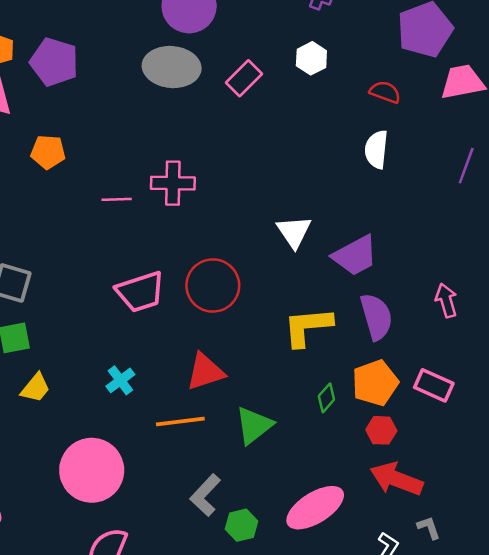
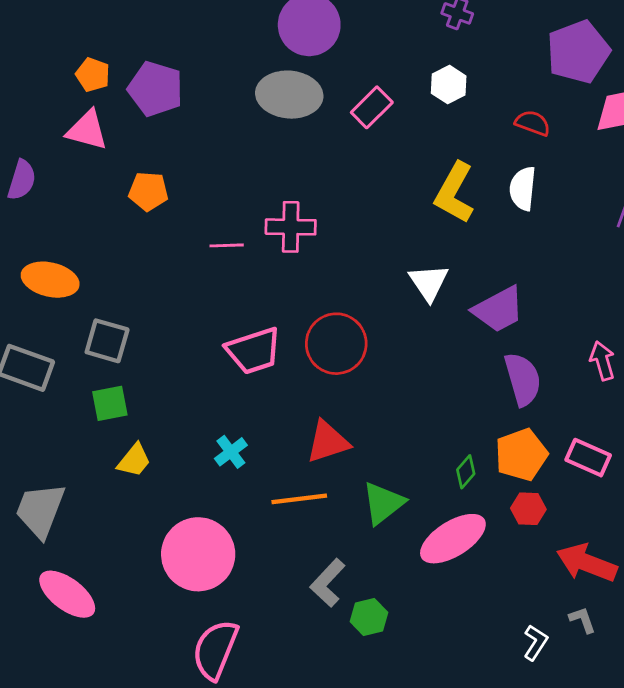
yellow L-shape: (308, 327) -> (454, 193), moved, turned -56
red arrow: (396, 479) -> (587, 563), moved
pink ellipse: (315, 508) -> (453, 539), moved

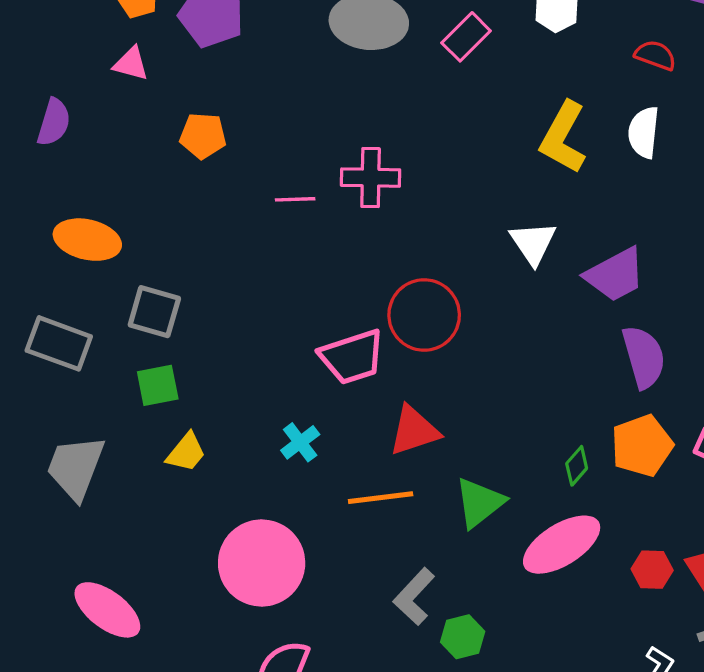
pink triangle: (87, 130) -> (131, 64), size x0.7
pink trapezoid: (254, 351) -> (352, 357), moved
red hexagon: (528, 509) -> (652, 570), moved
gray trapezoid: (40, 510) -> (76, 467), moved

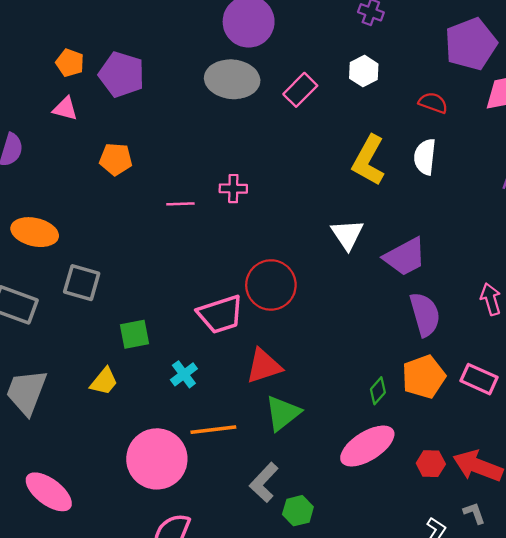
pink cross: (371, 178) -> (233, 189), size x0.7
green square: (158, 385) -> (135, 334), moved
orange line: (381, 498) -> (213, 430), moved
green triangle: (479, 503) -> (283, 413), moved

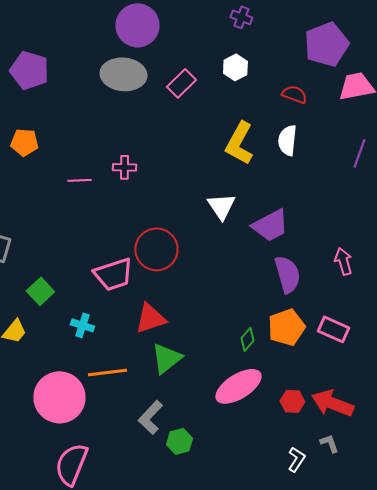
green square: (135, 334) -> (40, 291), turned -32
cyan cross: (184, 374) -> (82, 325), turned -35

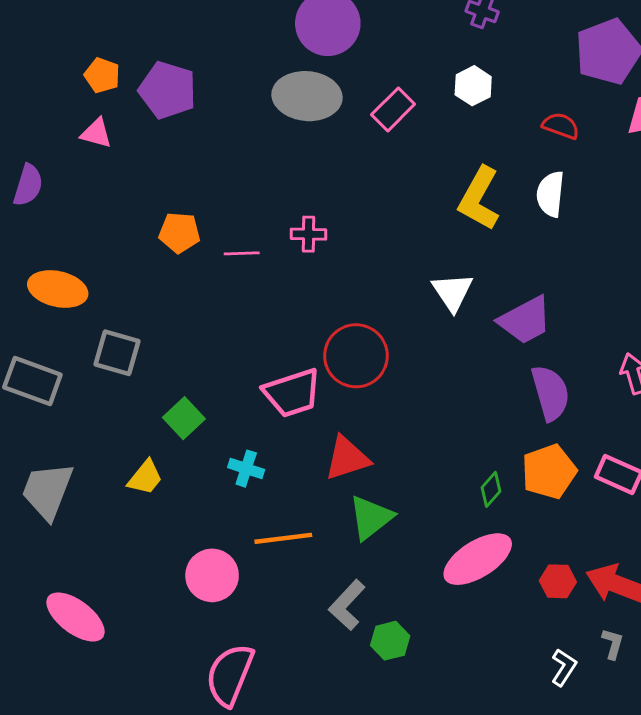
orange pentagon: (24, 142) -> (179, 233), moved
pink circle: (59, 397) -> (212, 575), size x0.7
gray L-shape: (329, 443) -> (613, 644), turned 35

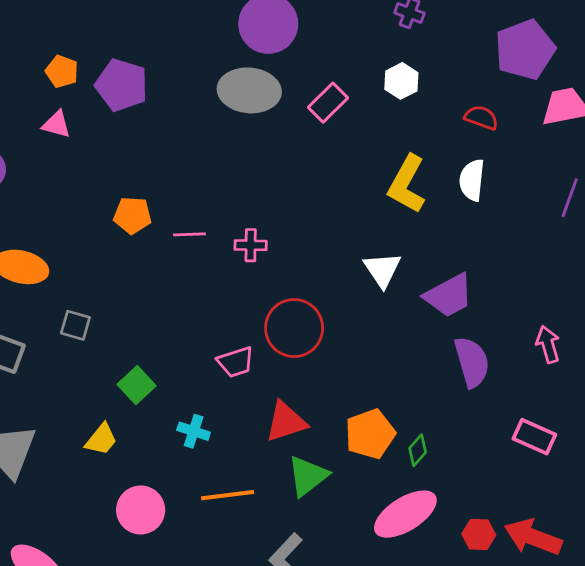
pink cross: (308, 234) -> (251, 245), moved
gray square: (117, 353) -> (75, 325), size x0.7
pink trapezoid: (292, 393) -> (236, 362), size x0.7
orange pentagon: (549, 472) -> (370, 434), moved
pink circle: (212, 575) -> (141, 510), moved

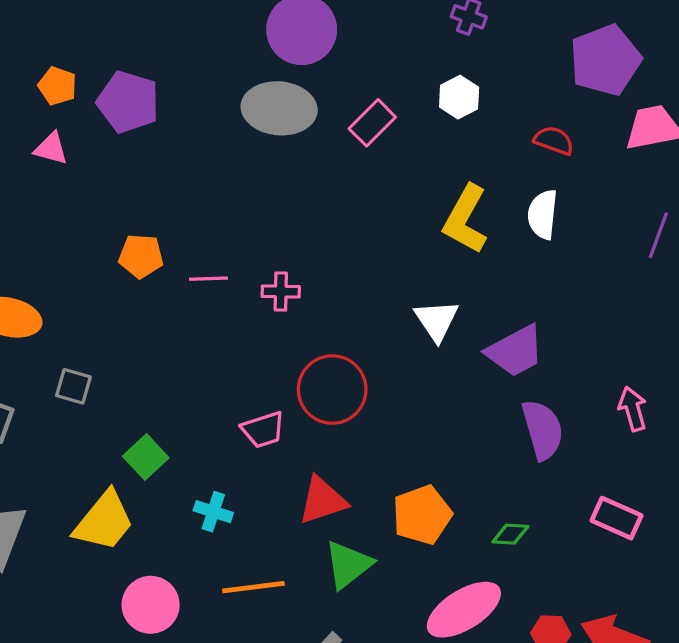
yellow trapezoid: (101, 439) -> (104, 521), size x1.6
green diamond: (418, 450) -> (510, 534), moved, turned 52

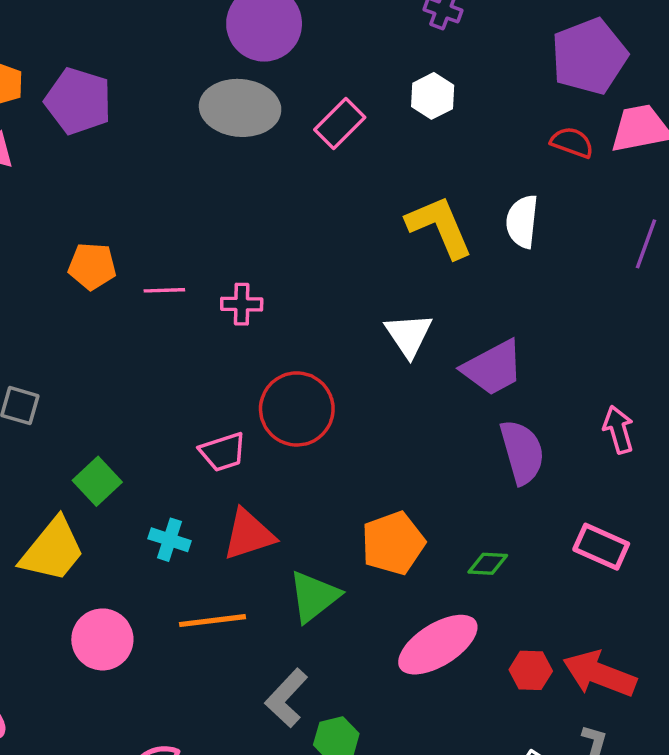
red semicircle: (554, 141) -> (572, 142), moved
yellow L-shape: (465, 219) -> (440, 227), turned 128
red triangle: (323, 500) -> (249, 535), moved

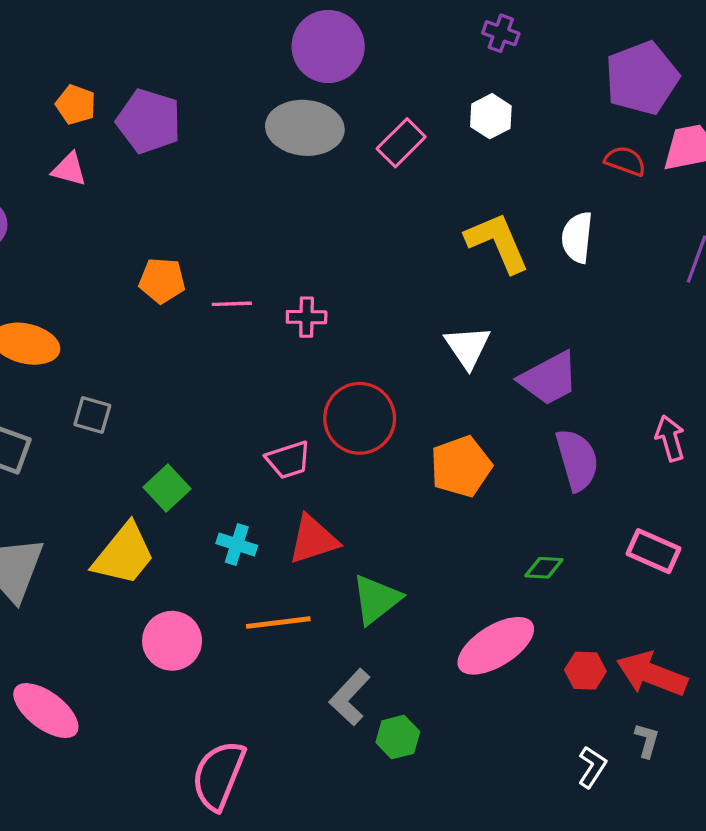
orange pentagon: (393, 543) -> (461, 466), moved

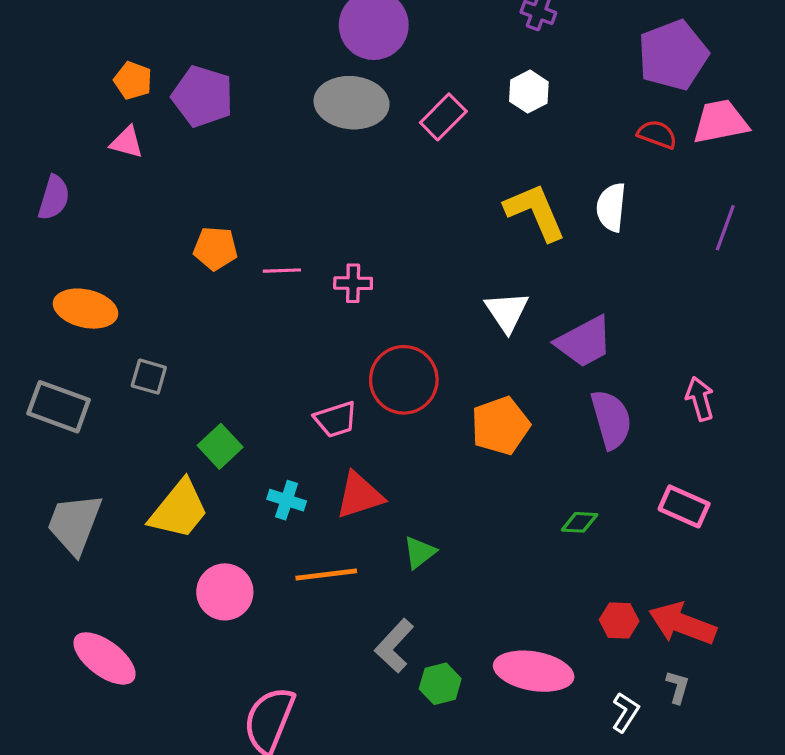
green triangle: (376, 599) -> (420, 552), size x0.7
pink ellipse: (496, 646) -> (534, 671), moved, turned 42

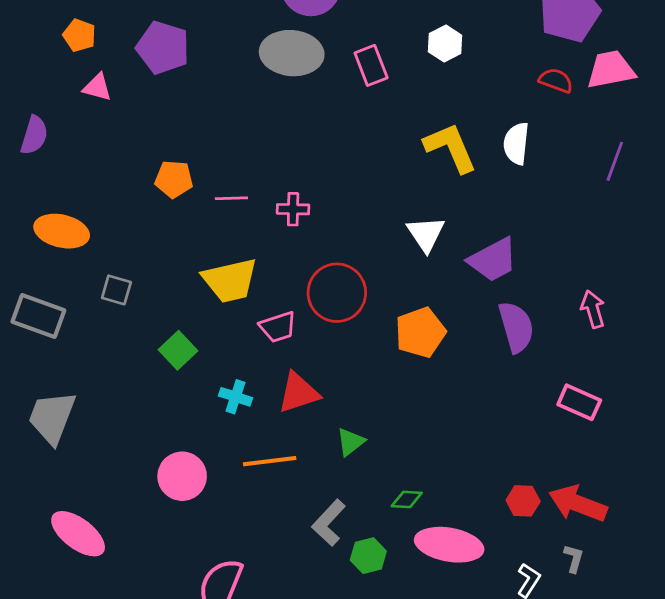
orange pentagon: (133, 81) -> (79, 35), moved
pink rectangle: (443, 117) -> (371, 65), turned -66
yellow trapezoid: (179, 510) -> (230, 280), moved, turned 38
green diamond: (580, 522) -> (407, 499), moved

